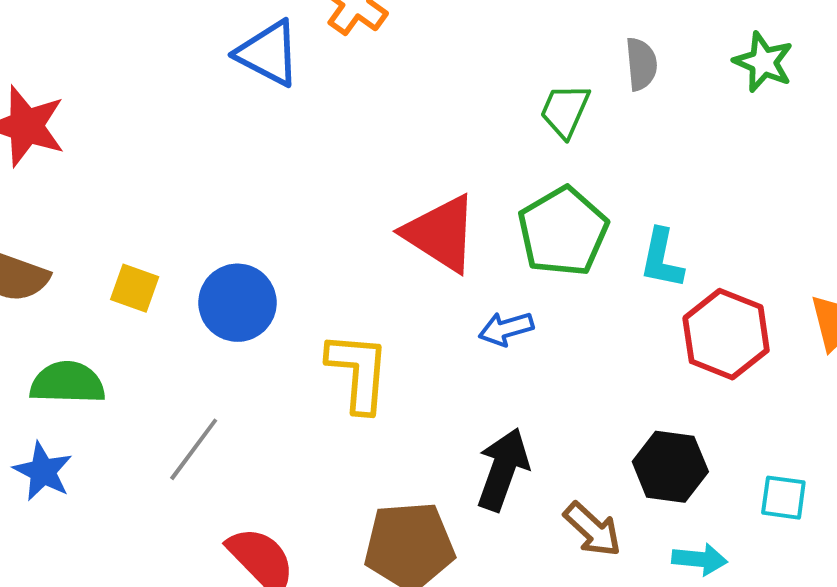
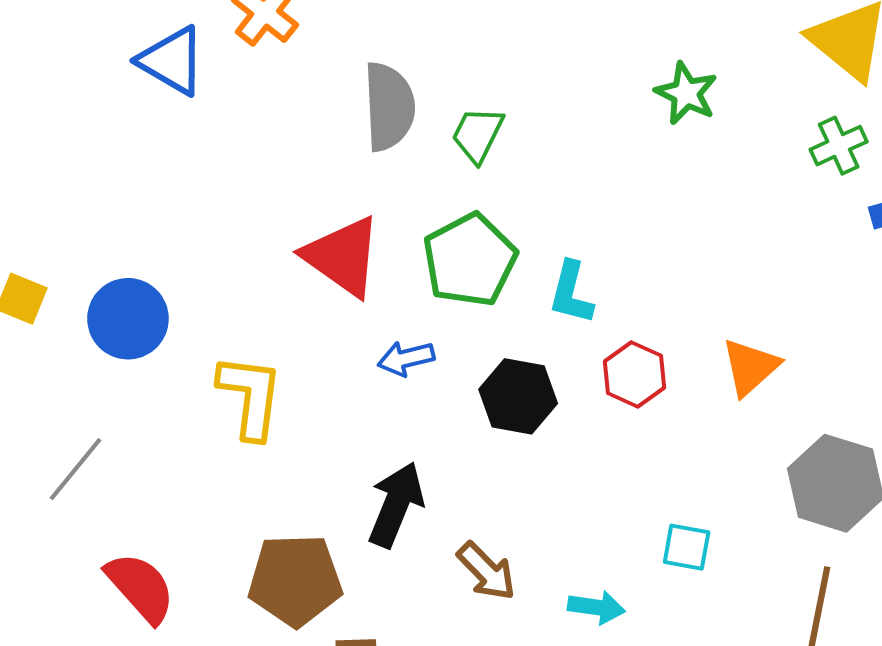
gray semicircle: (641, 64) -> (389, 107), moved, size x1.6
red hexagon: (726, 334) -> (635, 374), size x0.7
black hexagon: (670, 467) -> (518, 396), moved

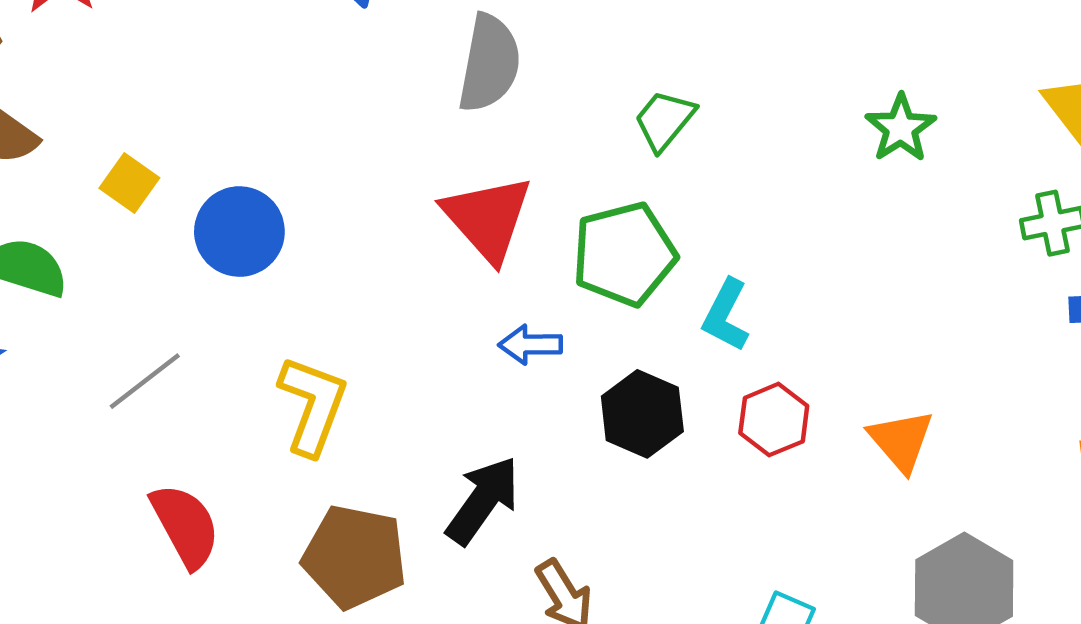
gray semicircle: (389, 107) -> (489, 63), moved
orange triangle: (750, 367) -> (901, 441), turned -42
yellow L-shape: (250, 396) -> (313, 405), moved

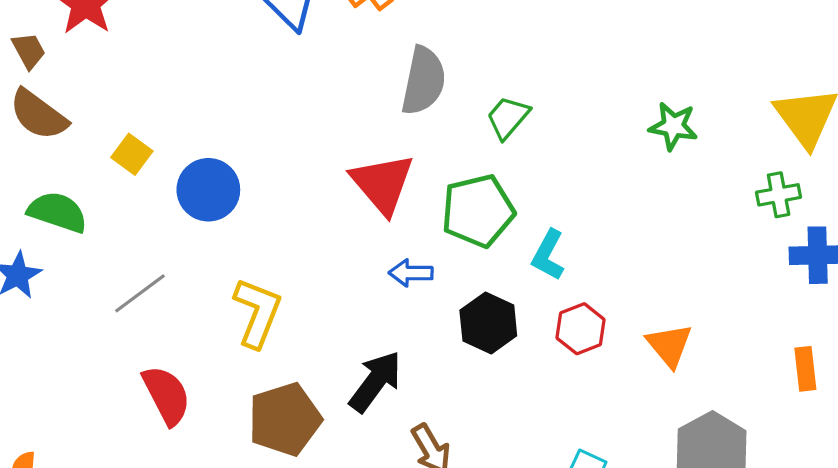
gray semicircle: (489, 63) -> (424, 81), moved
green star: (901, 128) -> (673, 126), turned -30
brown pentagon: (355, 557) -> (285, 419), turned -30

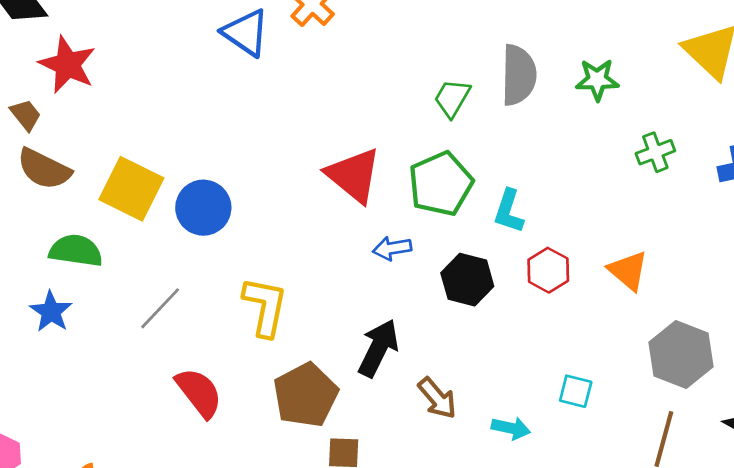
gray semicircle: (424, 81) -> (519, 75), moved
yellow square: (132, 154) -> (131, 189), size x1.8
green cross: (779, 195) -> (655, 152), moved

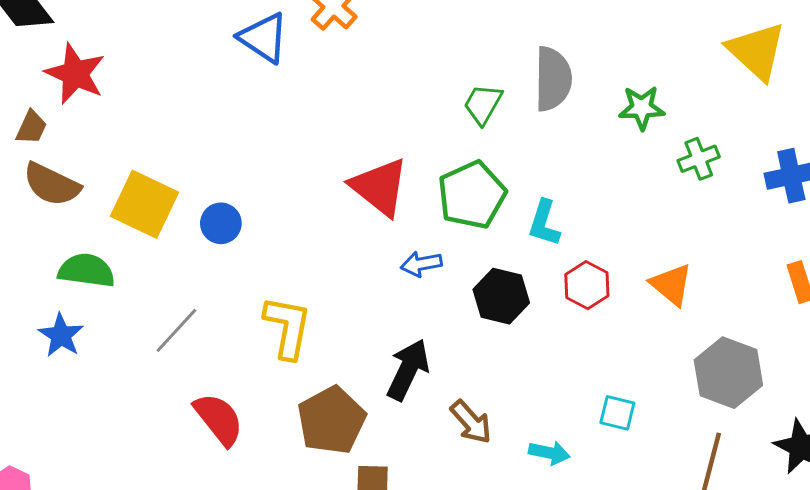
green star: (597, 80) -> (642, 108), moved
brown trapezoid: (26, 115) -> (31, 127), turned 64
blue circle: (203, 208) -> (221, 223), size x0.7

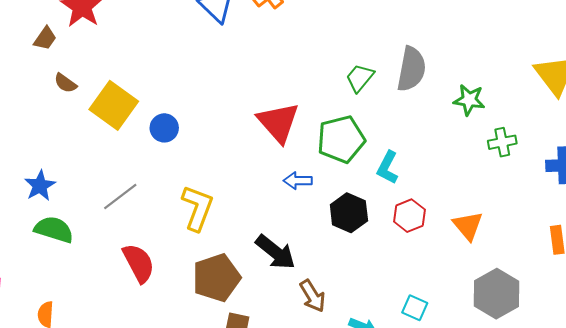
brown semicircle: (52, 184) -> (65, 83), moved, size x0.6
green semicircle: (86, 270) -> (54, 230), moved
black arrow: (408, 370) -> (275, 252), turned 93

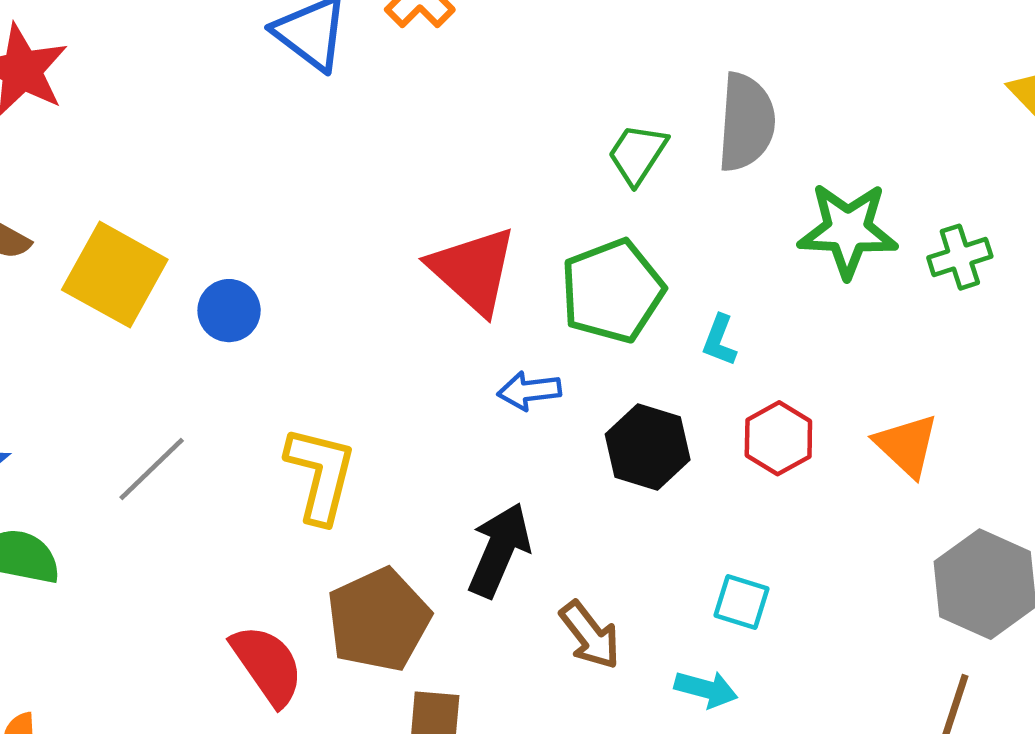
green star: (469, 100) -> (848, 230), moved, size x1.4
cyan L-shape: (388, 168) -> (719, 340), size x0.7
black arrow: (275, 252) -> (499, 550), turned -99
red semicircle: (139, 263) -> (267, 665), moved
cyan square: (415, 308) -> (741, 602), moved

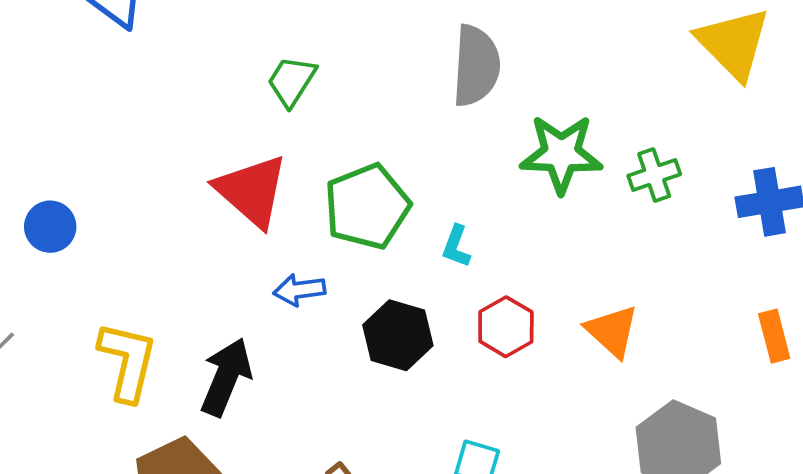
green trapezoid: (637, 154) -> (292, 81), moved
black arrow: (499, 550) -> (226, 377), moved

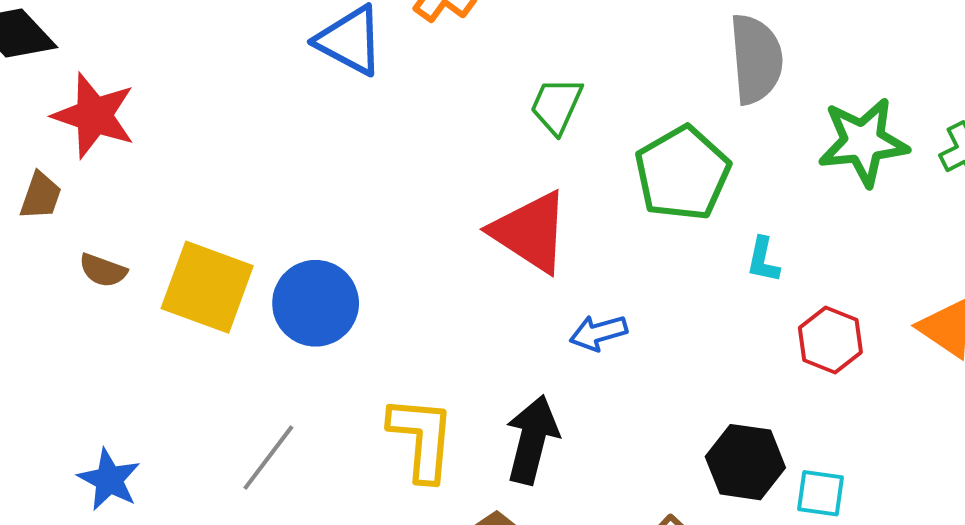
green pentagon: (367, 207) -> (682, 173), moved
blue circle: (50, 227) -> (316, 303), size x1.5
black hexagon: (398, 335) -> (745, 462), moved

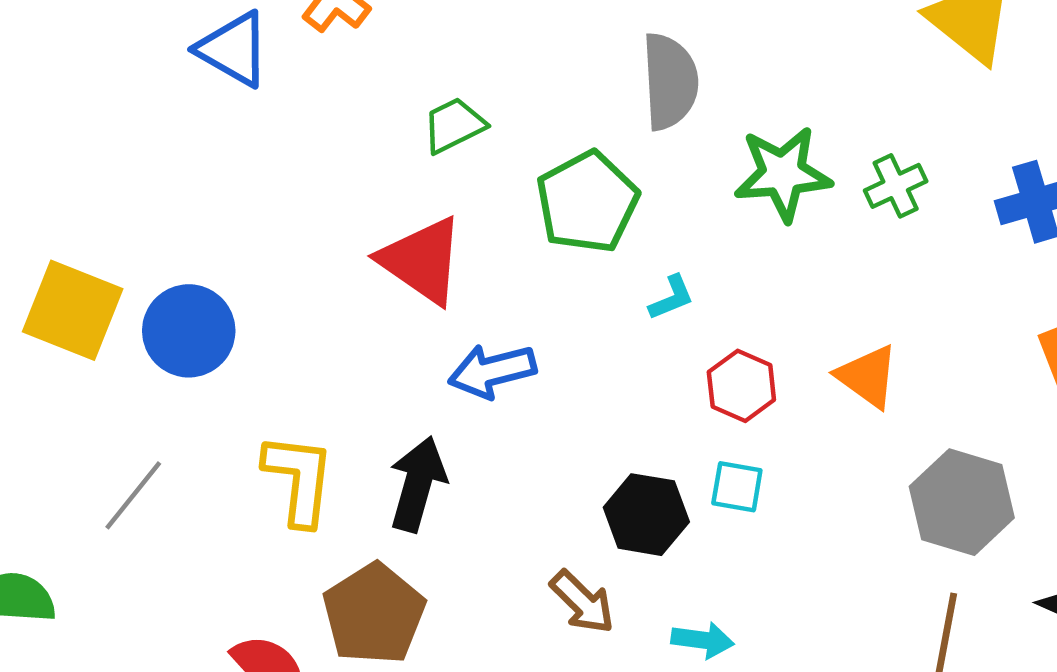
green trapezoid: (556, 105) -> (454, 125), turned 38
cyan L-shape: (763, 260) -> (671, 298), turned -126
blue arrow: (598, 333) -> (492, 371), size x1.4
cyan square: (820, 493) -> (737, 487), moved

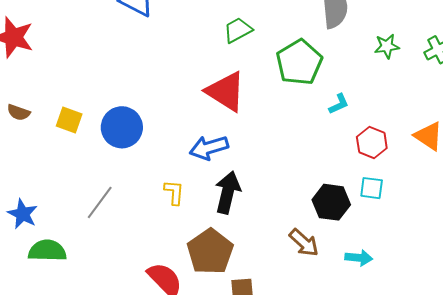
green star: (783, 174) -> (387, 46), size x0.6
yellow square: (73, 310) -> (69, 120), size x0.6
blue arrow: (492, 371) -> (209, 148), moved
yellow L-shape: (299, 479) -> (174, 192), size x0.6

